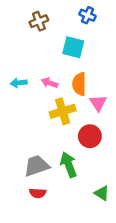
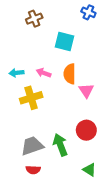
blue cross: (88, 15) -> (88, 12), moved
yellow cross: (63, 111) -> (31, 98), moved
red circle: (90, 136) -> (86, 130), moved

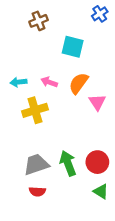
blue cross: (88, 12) -> (100, 14), turned 32
orange semicircle: (70, 74) -> (79, 83), turned 36
red circle: (86, 130) -> (97, 162), moved

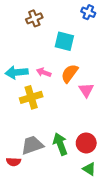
blue cross: (100, 14) -> (88, 12), turned -32
cyan arrow: (19, 82) -> (17, 72), size x1.5
red semicircle: (37, 191) -> (14, 162), moved

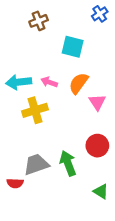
blue cross: (88, 12) -> (100, 14), turned 32
red circle: (86, 143) -> (97, 146), moved

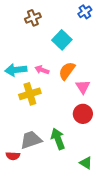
cyan square: (73, 47) -> (62, 40), turned 30
red circle: (97, 146) -> (83, 114), moved

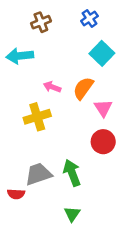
blue cross: (85, 12) -> (89, 18), moved
cyan square: (62, 40) -> (102, 53), moved
cyan arrow: (16, 70) -> (20, 56), moved
green triangle: (86, 163) -> (72, 214), moved, turned 32

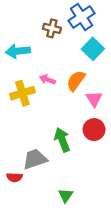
blue cross: (89, 18) -> (82, 17), size x1.6
brown cross: (41, 22) -> (52, 28), moved, turned 36
yellow cross: (37, 117) -> (22, 93), moved
green arrow: (72, 173) -> (62, 140), moved

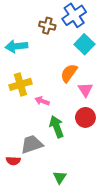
pink arrow: (47, 80) -> (42, 101), moved

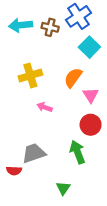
cyan arrow: (16, 46) -> (21, 25), moved
yellow cross: (20, 84) -> (30, 75), moved
green arrow: (57, 127) -> (77, 152), moved

